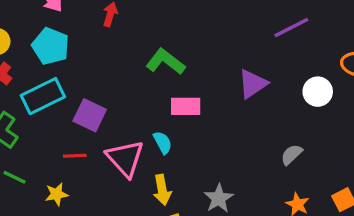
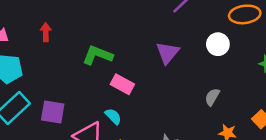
pink rectangle: (186, 106) -> (122, 84), turned 45

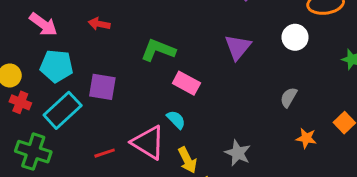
red arrow: (46, 32) -> (99, 24), turned -78
purple square: (53, 112) -> (102, 87), moved

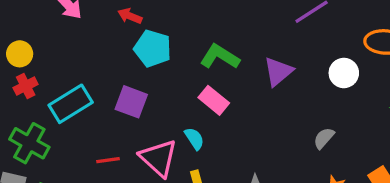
green L-shape: (158, 50) -> (220, 57), moved
cyan pentagon: (56, 66) -> (153, 48), moved
purple square: (102, 87) -> (131, 102), moved
red cross: (20, 102) -> (26, 86), turned 30

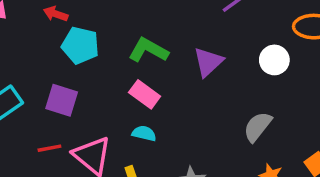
gray semicircle: (324, 138) -> (258, 127), size x1.4
cyan semicircle: (194, 139) -> (144, 133), moved, turned -40
red line: (108, 160) -> (49, 148), moved

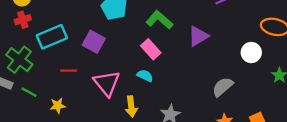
white circle: (274, 60) -> (251, 53), moved
red line: (49, 148) -> (69, 71), moved

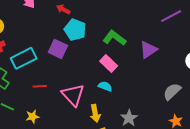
purple square: (94, 42) -> (58, 49), moved

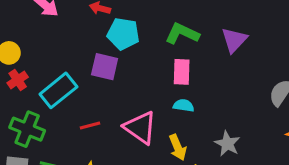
pink rectangle: (109, 64) -> (182, 72), turned 60

